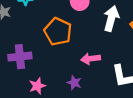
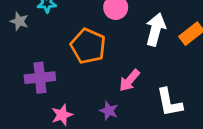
pink arrow: (91, 59) -> (129, 80), turned -42

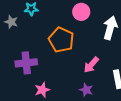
purple star: (109, 111) -> (86, 90), moved

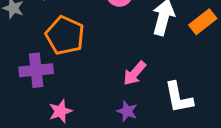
orange pentagon: (61, 40) -> (65, 35), moved

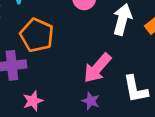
pink arrow: (135, 73) -> (97, 68), size x1.4

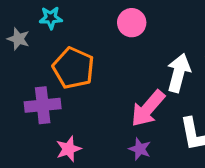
white arrow: (122, 19) -> (179, 73), moved

